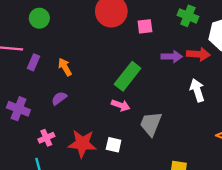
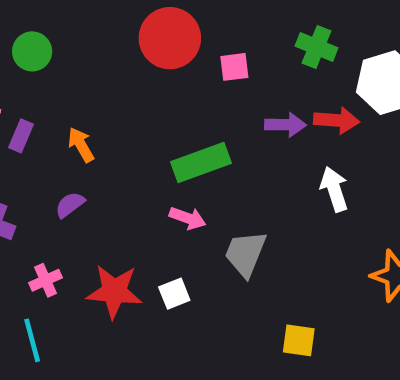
green rectangle: (128, 76) -> (201, 163), turned 32
white square: (114, 145) -> (174, 294), turned -35

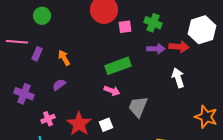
green cross: (317, 47) -> (153, 23), moved
pink square: (234, 67) -> (125, 27), moved
red star: (114, 291) -> (79, 124), turned 30

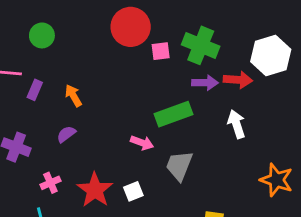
green cross: (153, 23) -> (201, 45), size x1.4
green rectangle: (118, 66) -> (174, 114), moved

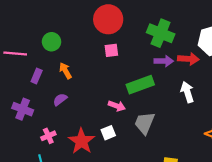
green circle: (42, 35) -> (52, 42), moved
pink square: (161, 51) -> (111, 50), moved
purple rectangle: (35, 90) -> (37, 76), moved
white square: (133, 191) -> (108, 133), moved

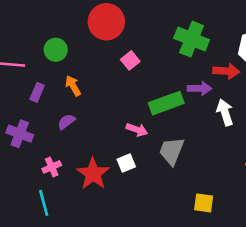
red circle: (108, 19) -> (106, 22), moved
pink square: (111, 50) -> (130, 60), turned -32
purple arrow: (164, 61) -> (200, 88), moved

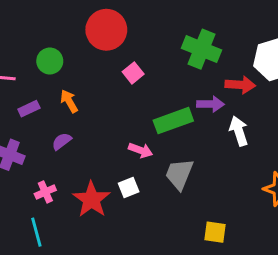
purple rectangle: (37, 92) -> (29, 109), turned 42

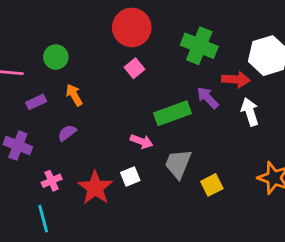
red circle: (106, 30) -> (132, 27), moved
purple arrow: (210, 104) -> (208, 98), turned -135
white arrow: (239, 131) -> (250, 112), moved
yellow square: (215, 232) -> (212, 185), moved, turned -35

